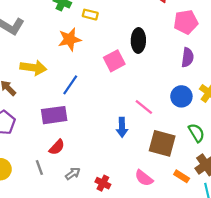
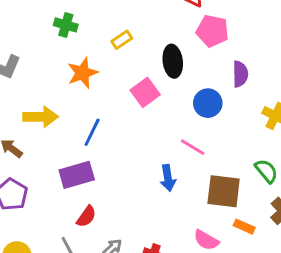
yellow rectangle: (90, 15) -> (122, 40), moved, turned -40
pink pentagon: (186, 22) -> (212, 31), moved, turned 30
blue circle: (181, 96) -> (208, 103), moved
orange rectangle: (182, 176) -> (244, 227), moved

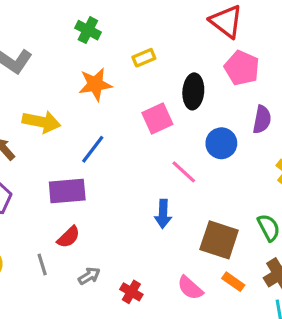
pink line: (193, 147) -> (184, 172), moved

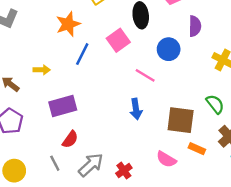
yellow arrow: (41, 122) -> (42, 70), moved, size x0.6
blue line: (93, 149) -> (82, 54), moved
gray arrow: (89, 276) -> (91, 165), size x1.6
red cross: (131, 292) -> (124, 171), turned 35

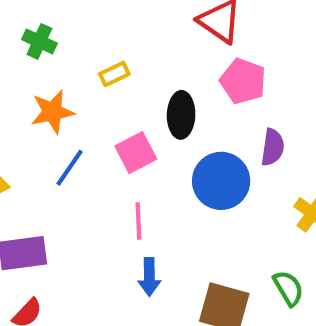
blue circle: (169, 49) -> (221, 181), size x1.4
pink line: (145, 75) -> (138, 221), moved, turned 48

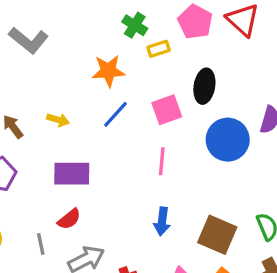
green cross: (39, 41) -> (135, 25), moved
pink pentagon: (243, 81) -> (195, 22), moved
blue arrow: (149, 277) -> (162, 221), moved

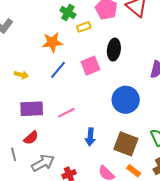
blue circle: (228, 140) -> (126, 100), moved
pink line: (162, 161) -> (66, 113), moved, turned 60

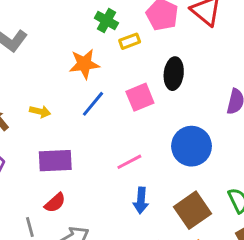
pink line: (66, 113) -> (129, 162), moved
brown square: (126, 144) -> (193, 210), turned 35

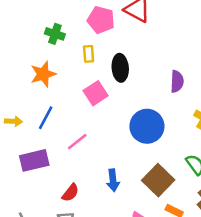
yellow rectangle: (130, 41) -> (89, 54), moved, turned -63
blue line: (93, 104) -> (46, 118), moved
pink line: (129, 162) -> (77, 142), moved
red semicircle: (55, 203) -> (70, 193), moved

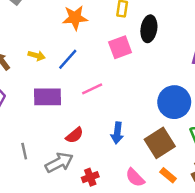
blue circle: (147, 126) -> (174, 102), moved

